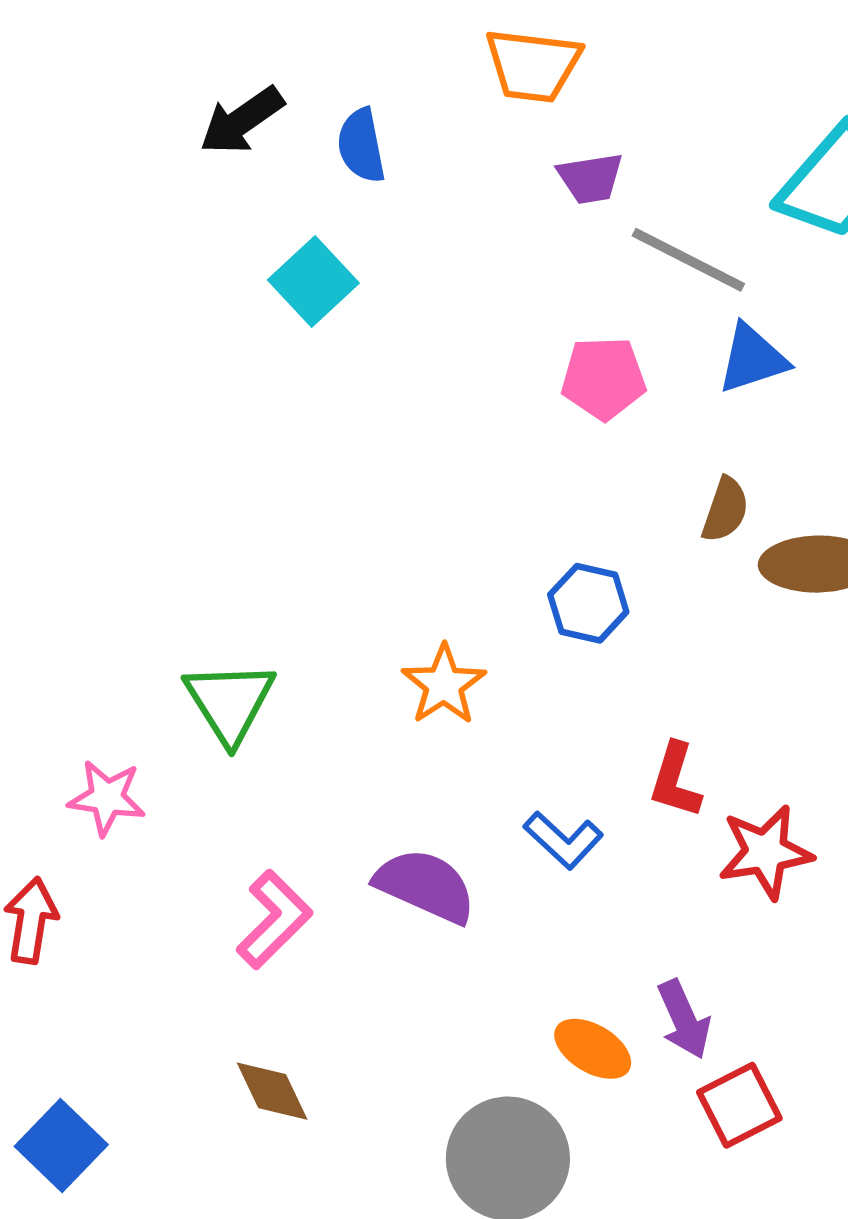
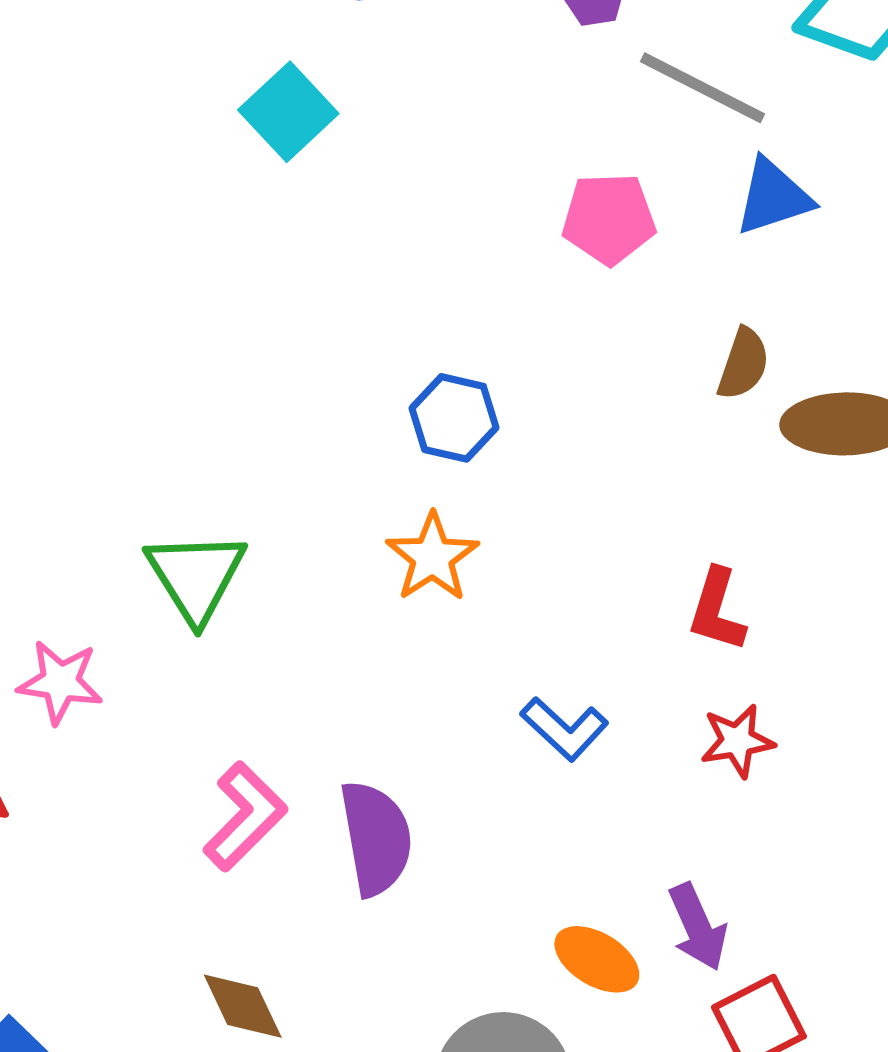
blue hexagon: (588, 603) -> (454, 418), moved
red L-shape: (675, 780) -> (717, 610), moved
red star: (765, 852) -> (737, 741), moved, size x0.7
purple semicircle: (425, 886) -> (376, 838), moved, turned 56

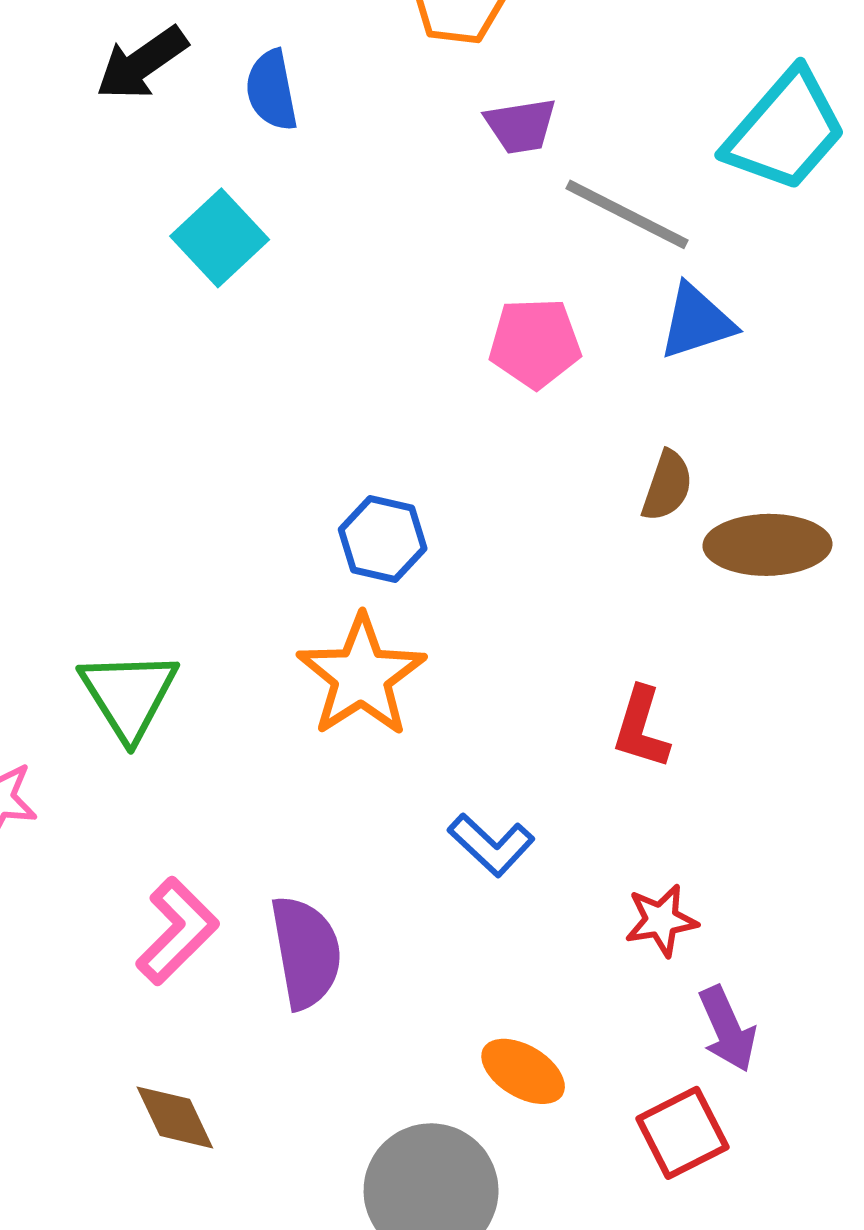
orange star: (432, 557) -> (361, 676), size x1.4
red star: (737, 741) -> (661, 920), moved
purple arrow: (698, 927) -> (727, 1029), moved

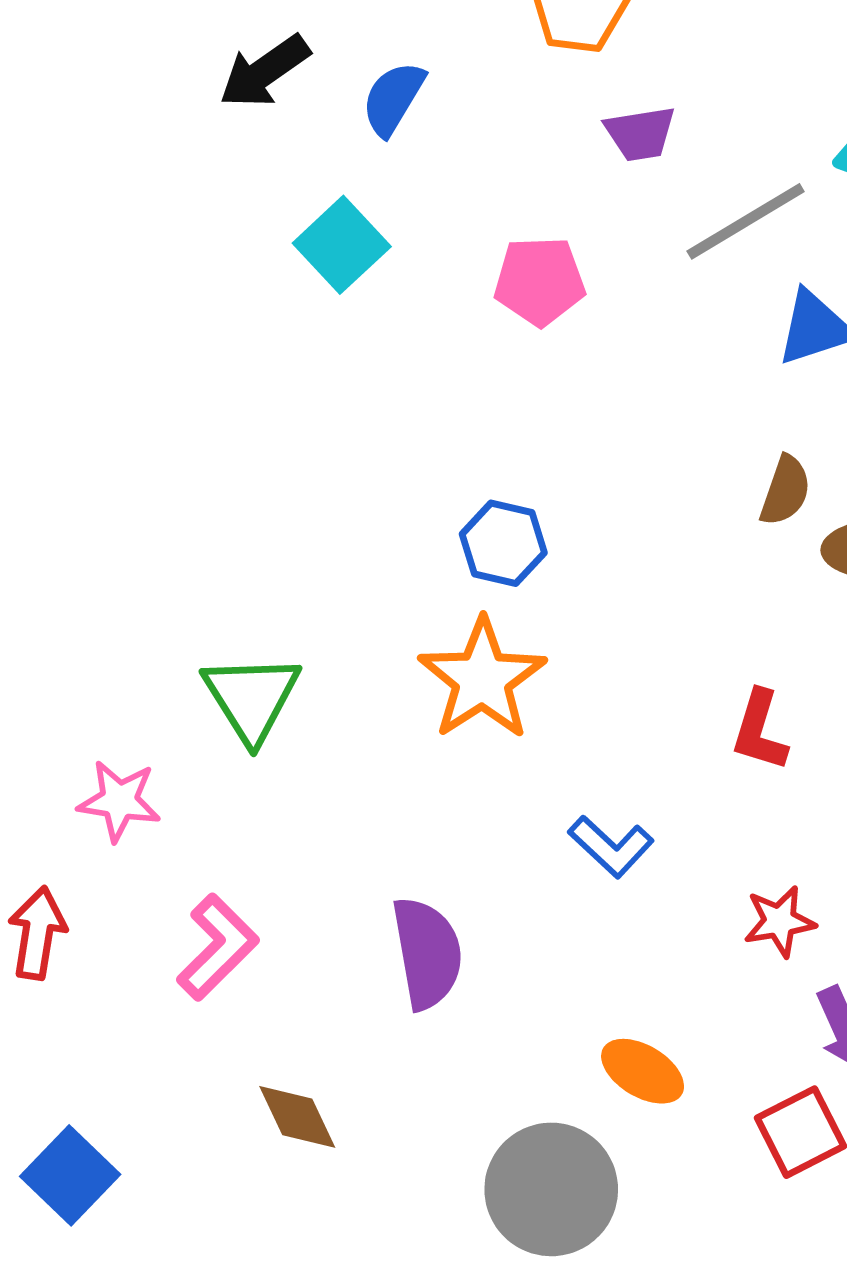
blue semicircle: (272, 90) -> (393, 98), turned 42
gray line: (627, 214) -> (746, 221), turned -58
pink pentagon: (535, 343) -> (540, 281), moved
pink L-shape: (177, 931) -> (218, 947), moved

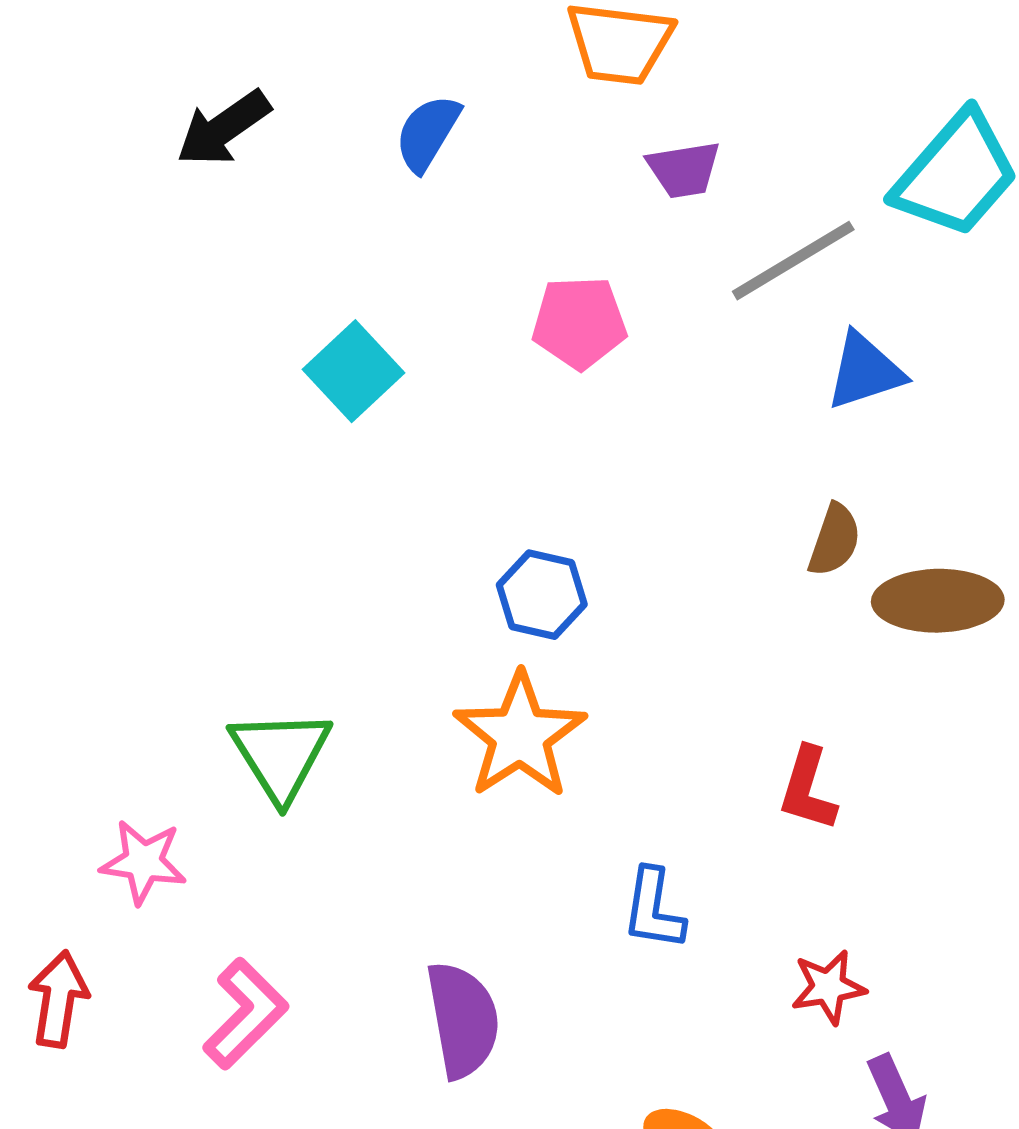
black arrow: (264, 72) -> (223, 128), moved
cyan square: (342, 245) -> (353, 371), moved
blue L-shape: (611, 846) -> (654, 909), turned 56

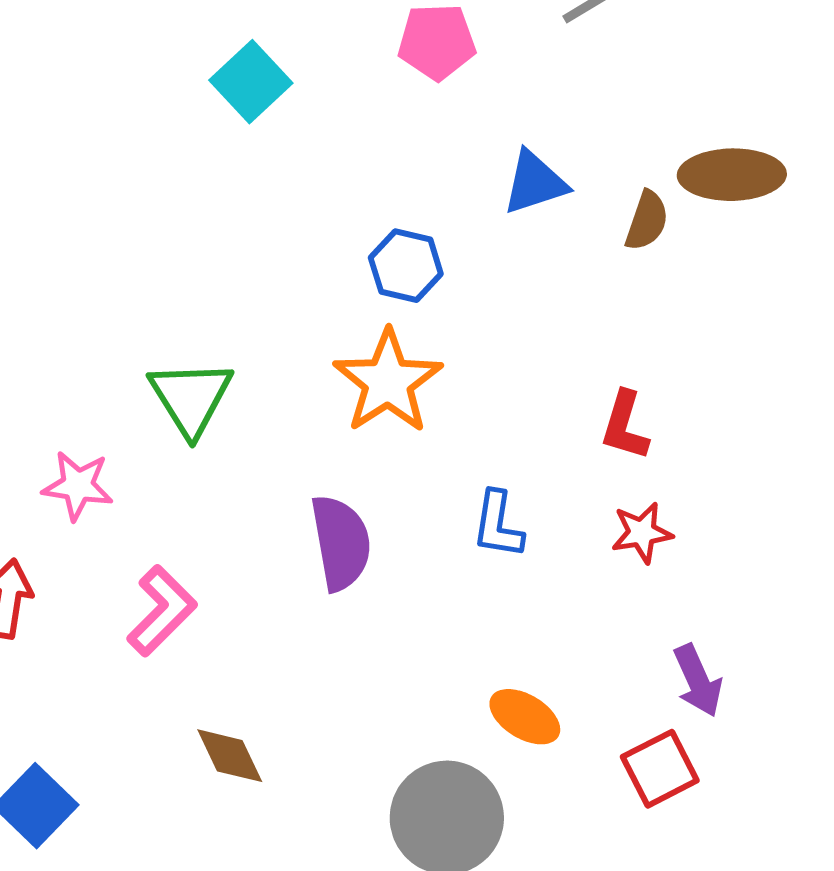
blue triangle: (865, 371) -> (535, 183), moved
brown ellipse: (938, 601) -> (732, 175), moved
red star: (828, 987) -> (642, 533), moved
purple semicircle: (463, 1020) -> (341, 543), moved

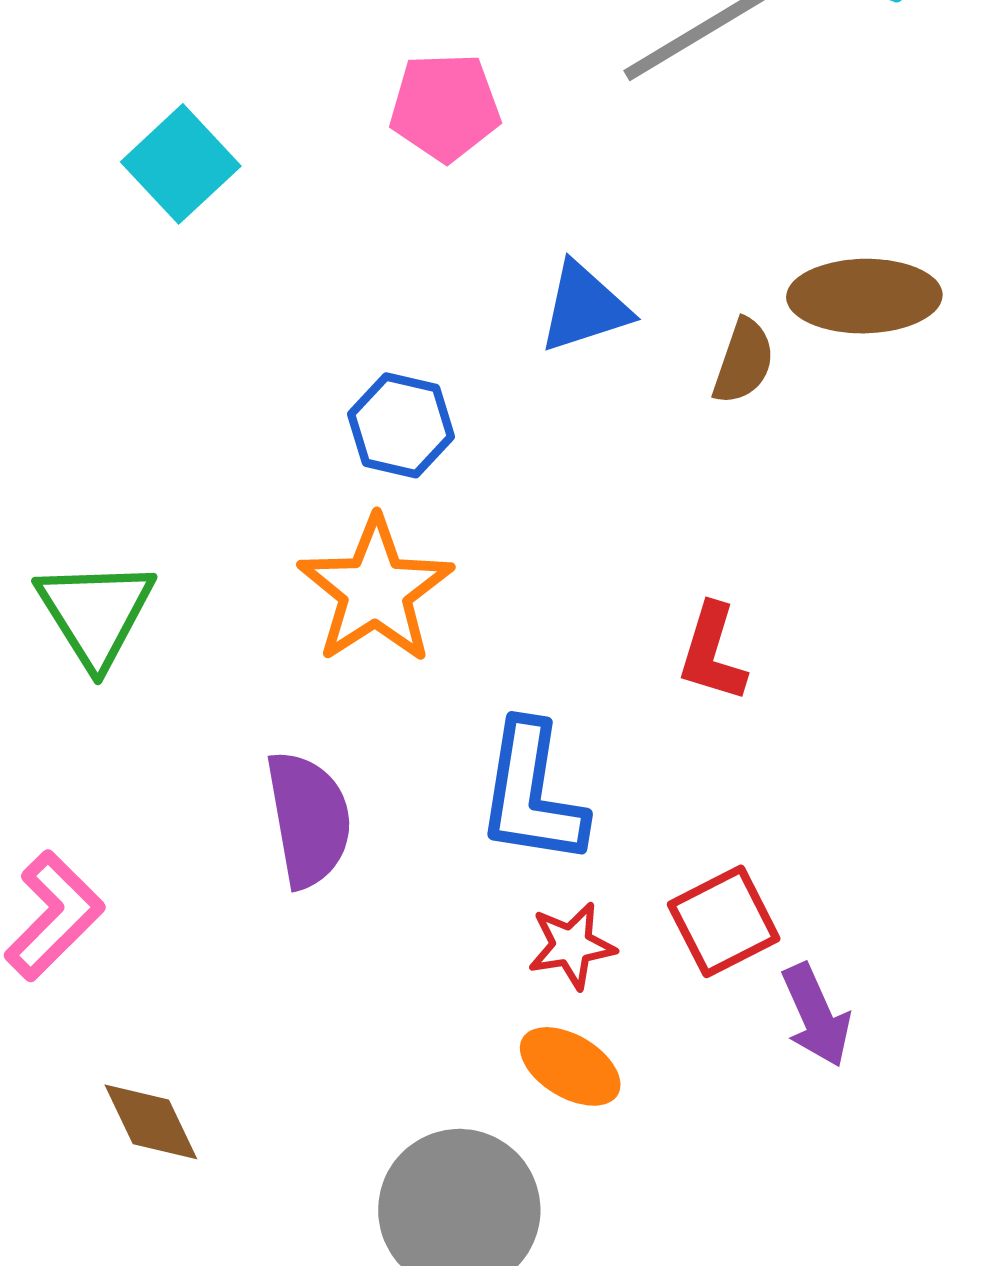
blue L-shape: (498, 525) -> (532, 794), size x1.5
red star: (642, 533) -> (572, 946), moved
red square: (660, 769) -> (724, 921), moved

